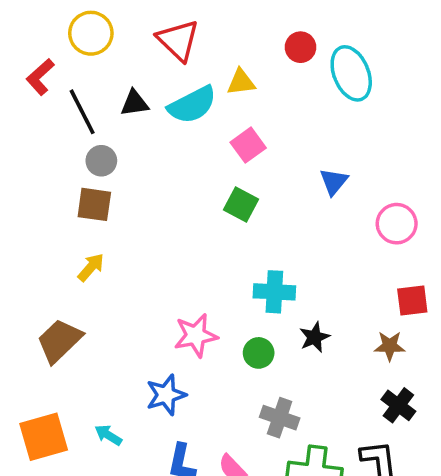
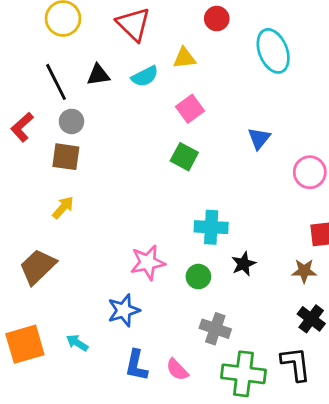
red circle: (301, 47) -> (217, 19), moved
red L-shape: (40, 77) -> (22, 127), moved
cyan semicircle: (192, 105) -> (145, 76), size x0.7

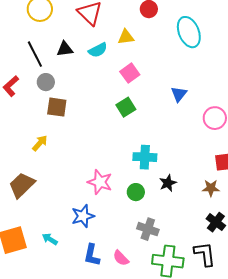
brown square: (66, 157) -> (57, 107), moved
green square: (184, 157) -> (126, 107), turned 30
pink star: (148, 262) -> (100, 182), turned 30

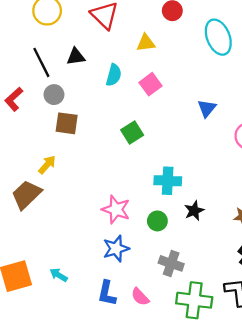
cyan semicircle: (98, 50) -> (114, 75), moved, turned -48
green square: (126, 107) -> (132, 132), moved
brown trapezoid: (22, 185) -> (26, 195), moved
blue star: (83, 216) -> (116, 249), moved

